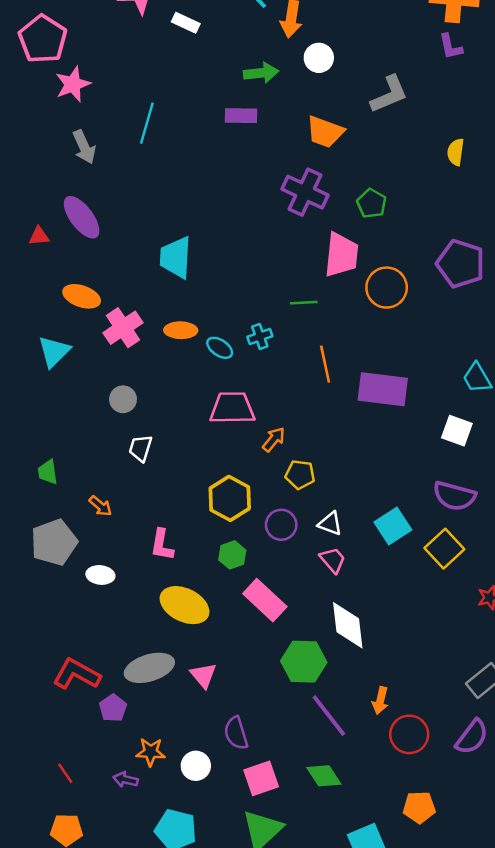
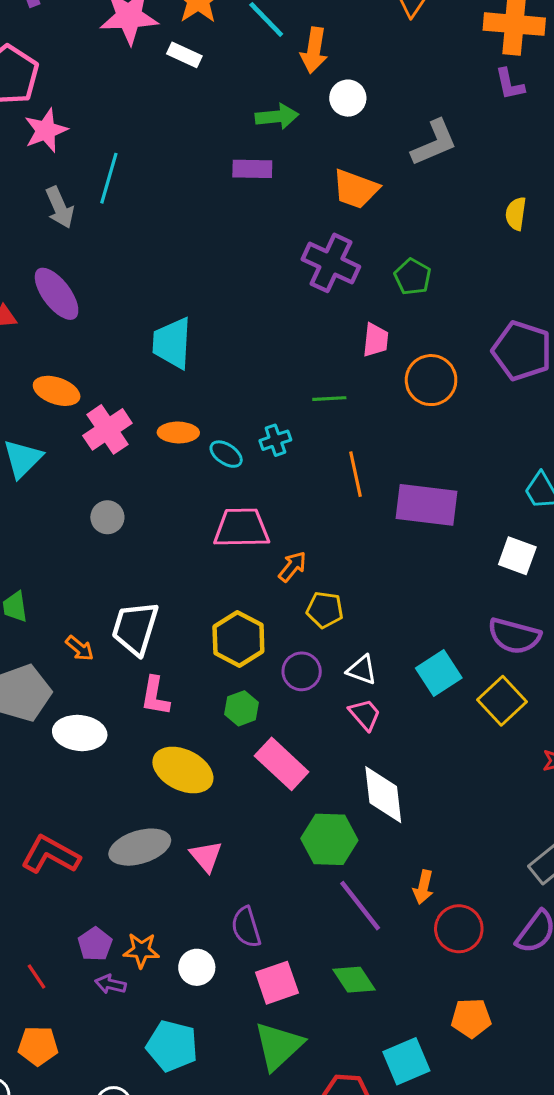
cyan line: (147, 123) -> (109, 178), moved
pink trapezoid: (341, 255) -> (376, 340), size x0.6
white trapezoid: (141, 448) -> (135, 628), moved, size x1.6
white ellipse: (100, 575) -> (80, 733), size x1.5
purple pentagon: (113, 708) -> (95, 944), moved

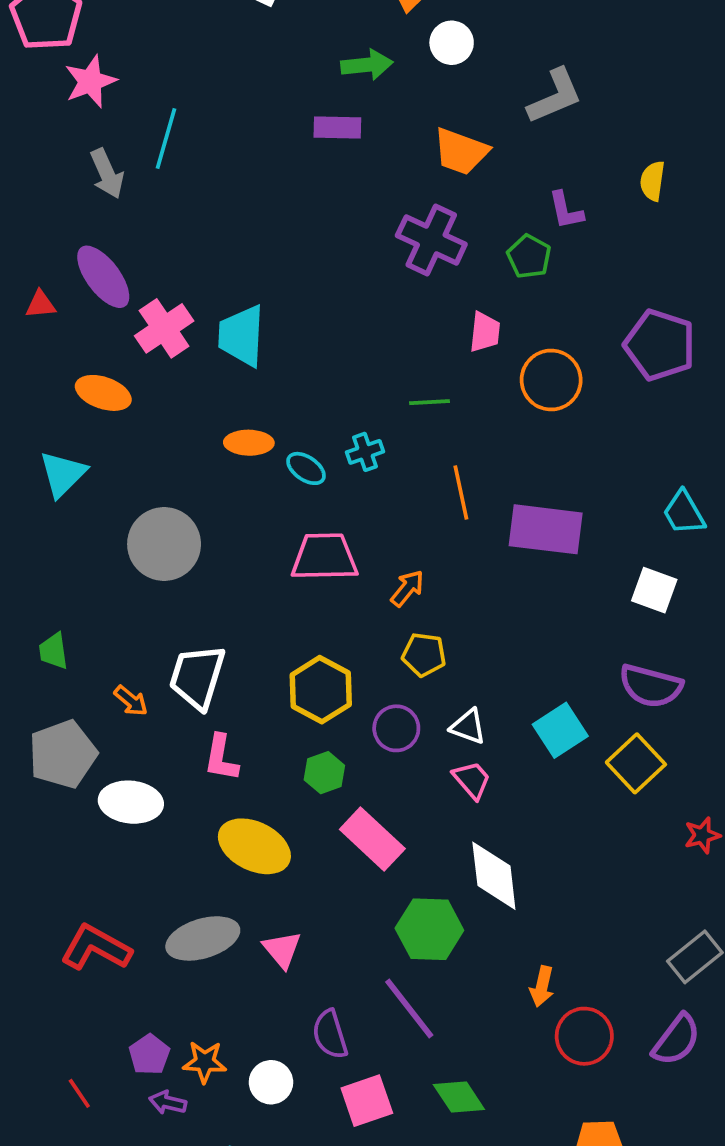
purple L-shape: (510, 84) -> (566, 210), moved
pink cross: (107, 429) -> (164, 328), moved
gray circle: (107, 517) -> (164, 544), size x1.8
orange arrow: (292, 567) -> (407, 588), moved
purple line: (360, 906) -> (409, 1009), moved

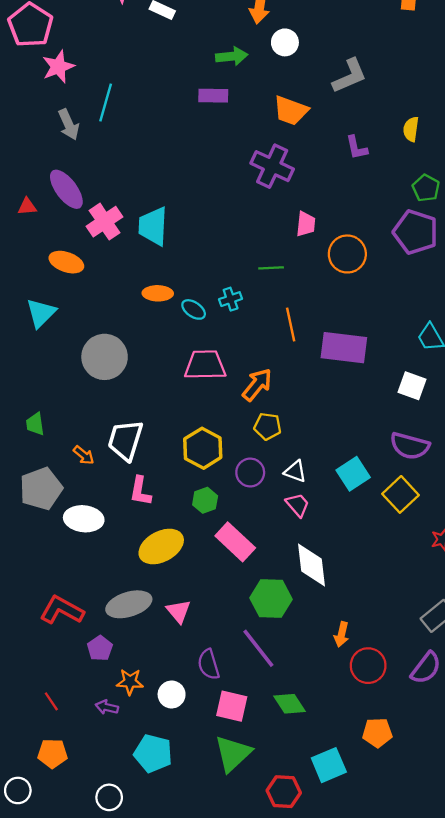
green pentagon: (529, 257) -> (426, 188), moved
orange arrow: (407, 588) -> (257, 385), size x1.4
yellow ellipse: (254, 846) -> (161, 547), turned -54
purple pentagon: (149, 1055) -> (100, 648), moved
pink square: (367, 1101) -> (232, 706), turned 32

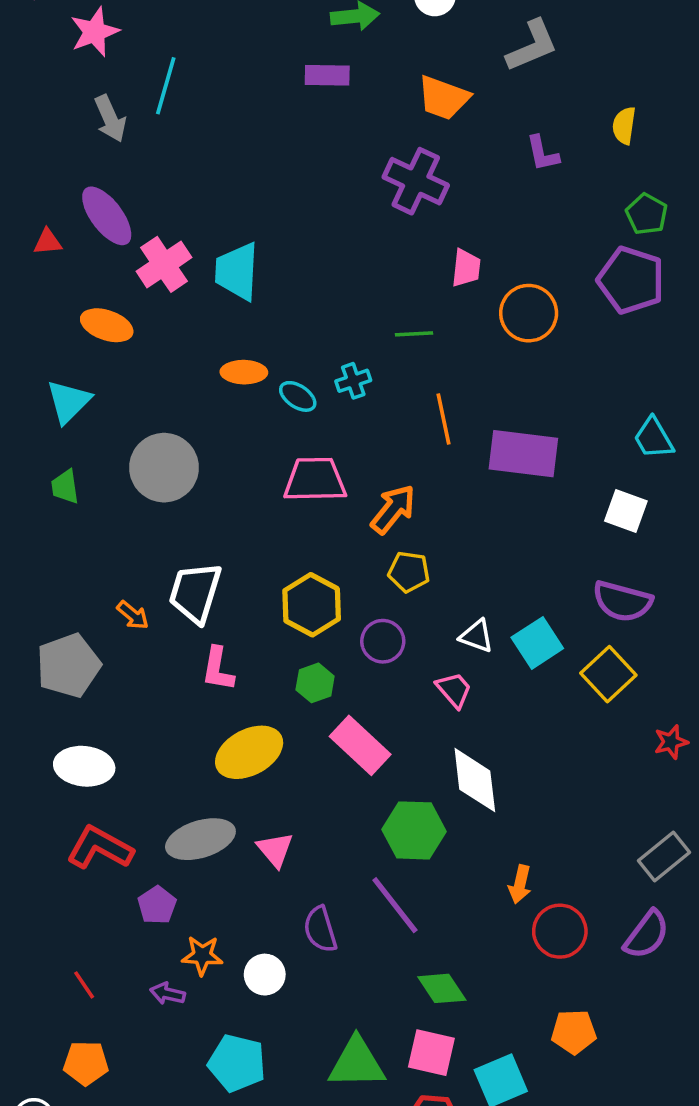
green trapezoid: (35, 424) -> (65, 487), moved
white triangle: (295, 471) -> (477, 636), moved
white ellipse: (84, 519) -> (84, 766), moved
pink square: (232, 706) -> (431, 1053), moved
green triangle: (233, 753) -> (357, 1063), turned 42

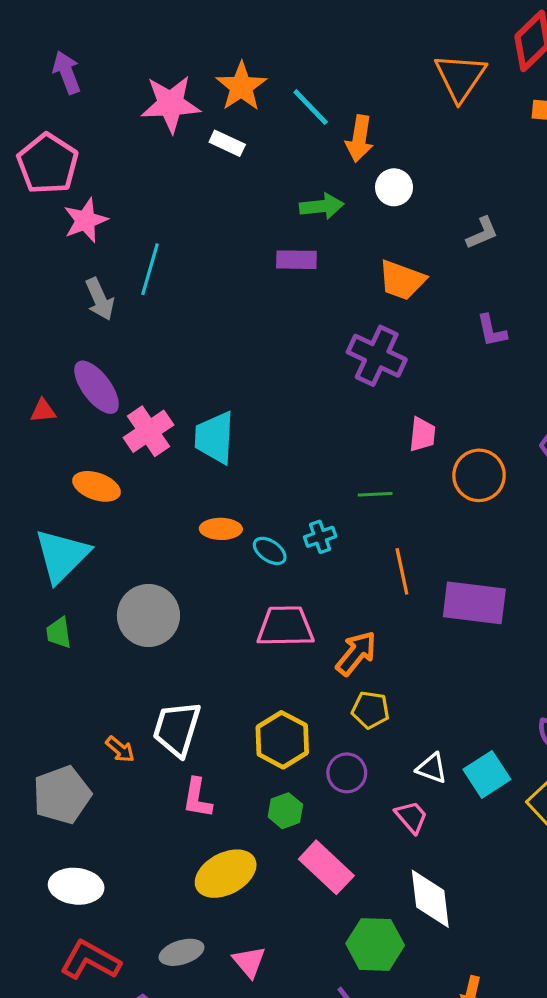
gray L-shape: (532, 46) -> (482, 233), size x0.7
cyan triangle: (69, 402) -> (62, 556), size x1.4
gray ellipse: (200, 839) -> (182, 952), size x0.7

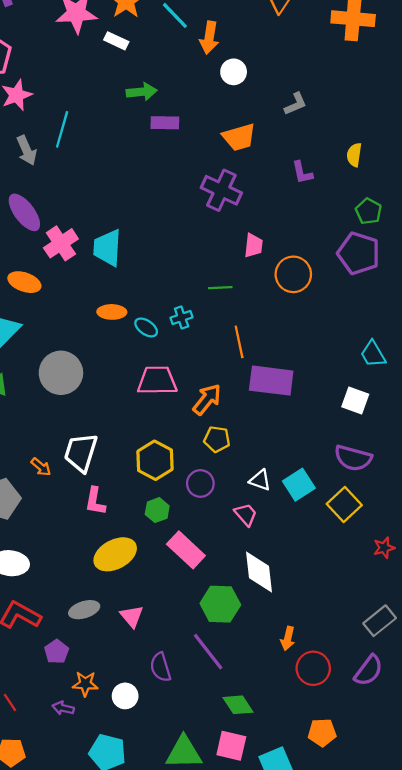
green arrow: (322, 206) -> (142, 92), moved
orange trapezoid: (402, 280) -> (239, 137), turned -36
purple rectangle: (474, 603) -> (271, 381), moved

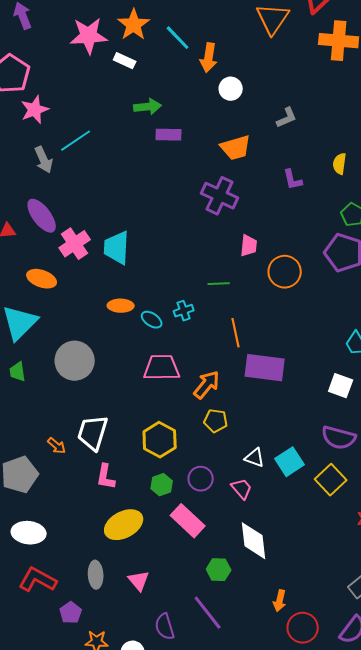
cyan line: (62, 129) -> (76, 141), turned 40
purple circle: (200, 483) -> (201, 479), moved
green hexagon: (220, 604) -> (219, 570), size x0.7
gray ellipse: (84, 610) -> (96, 575), turned -76

